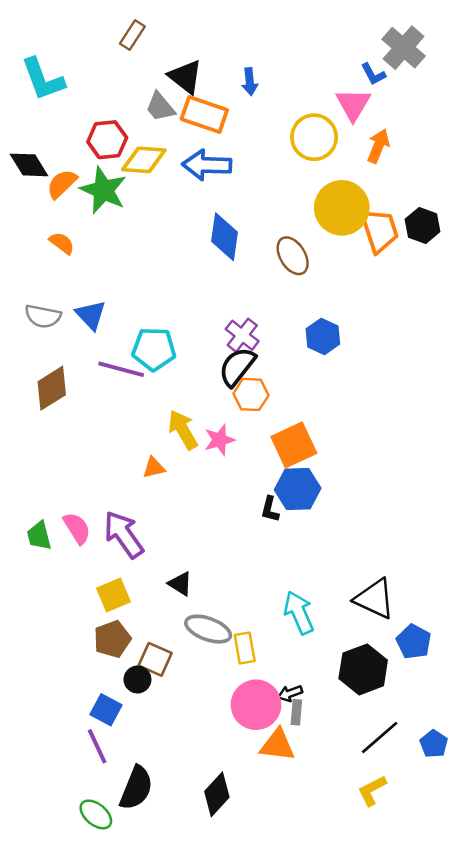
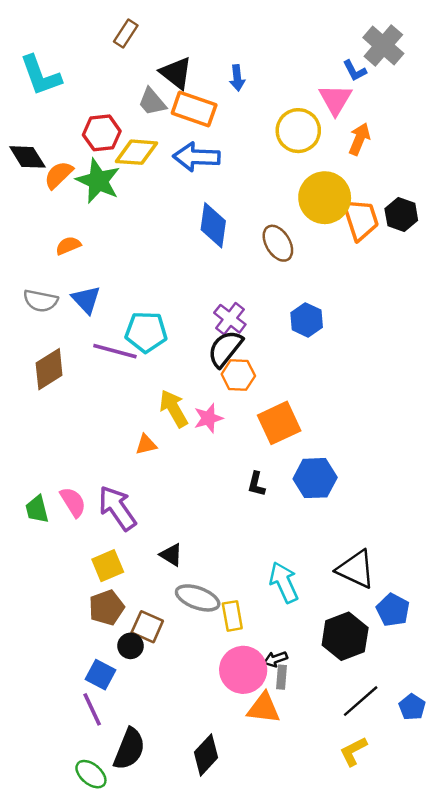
orange semicircle: (62, 243) -> (68, 246), moved, turned -60
blue hexagon: (298, 489) -> (315, 478), moved

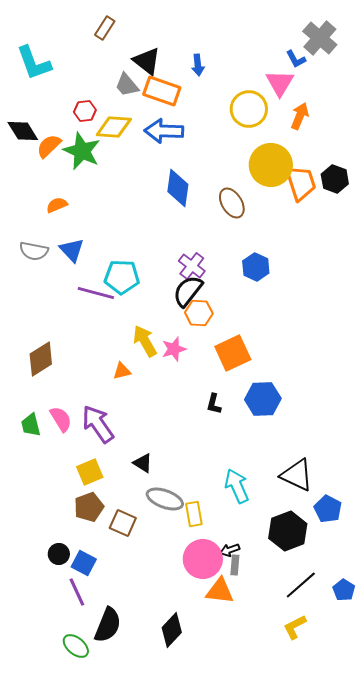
red hexagon: (102, 133) -> (85, 111), size x0.7
brown diamond: (49, 369) -> (41, 359), moved
black circle: (130, 646) -> (59, 554), moved

